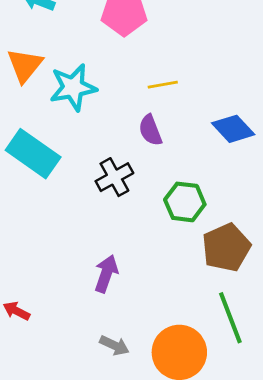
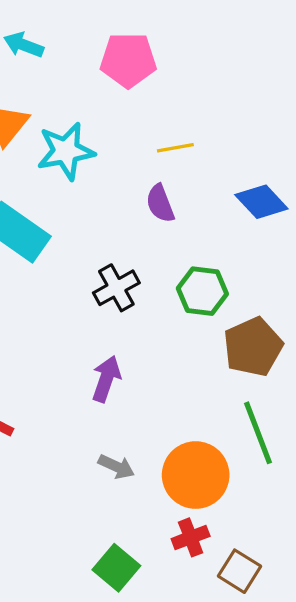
black cross: (114, 177) -> (116, 288), moved

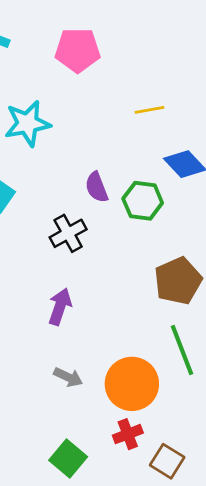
yellow line: (175, 148) -> (149, 110), moved
purple semicircle: (160, 203) -> (97, 187), moved
green hexagon: (202, 291) -> (143, 201), moved

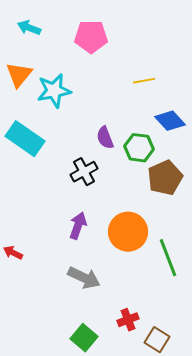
brown pentagon: (178, 281) -> (165, 178), moved
gray arrow: (68, 377) -> (84, 278), size x1.5
orange circle: (132, 384) -> (128, 232), moved

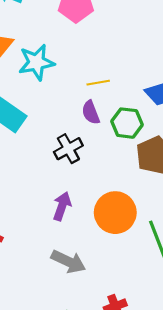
yellow line: (144, 81) -> (98, 83), moved

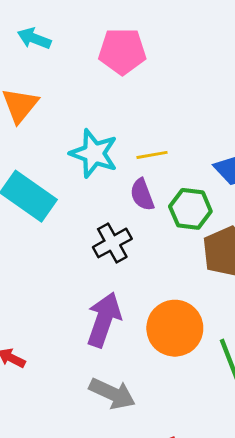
cyan star: (36, 62) -> (94, 153), moved, turned 30
purple arrow: (62, 206) -> (104, 320), size x1.4

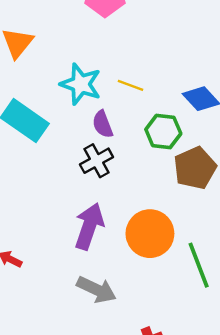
yellow line: (152, 155) -> (131, 85), turned 30
purple semicircle: (142, 195) -> (103, 124), moved

